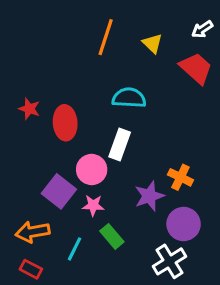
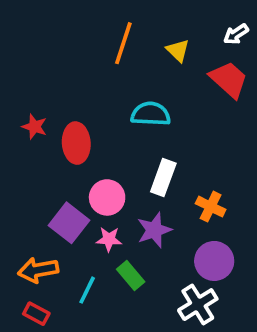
white rectangle: (120, 145) -> (163, 177), moved
purple star: (149, 196) -> (154, 230), moved

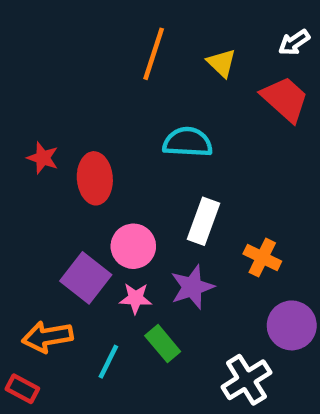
purple circle: (214, 261) -> (292, 325), moved
red rectangle: (36, 314) -> (22, 389), moved

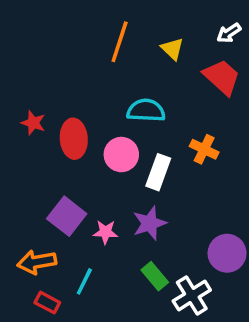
pink circle: (133, 246) -> (121, 155), moved
orange cross: (262, 258) -> (204, 149), moved
green rectangle: (163, 344) -> (155, 276), moved
red rectangle: (22, 389) -> (47, 303), moved

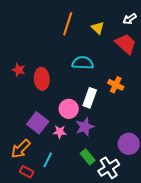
pink circle: (121, 155) -> (69, 109), moved
orange arrow: (37, 262) -> (21, 149), turned -35

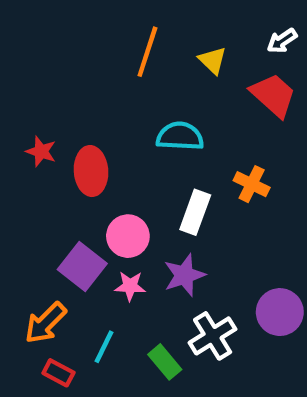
pink circle: (69, 109) -> (128, 236), moved
green rectangle: (88, 157) -> (165, 362), moved
white cross: (109, 168) -> (213, 336), moved

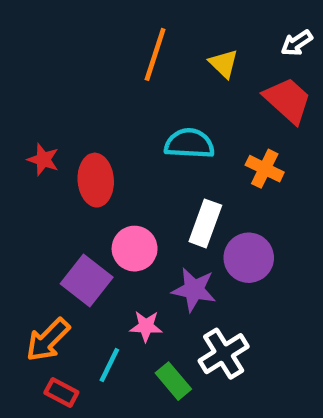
orange cross: (252, 184) -> (265, 169), moved
purple star: (184, 275) -> (194, 290), turned 30
pink star: (130, 286) -> (146, 326), moved
purple circle: (280, 312) -> (249, 258), moved

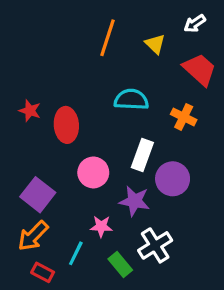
white arrow: (297, 43) -> (195, 23), moved
purple square: (87, 281) -> (38, 195), moved

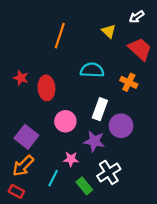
orange line: (108, 38) -> (60, 36), moved
red rectangle: (43, 272) -> (16, 191), moved

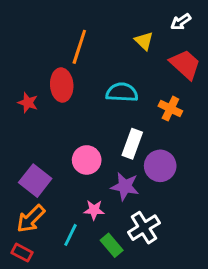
red ellipse: (46, 88) -> (62, 85), moved

